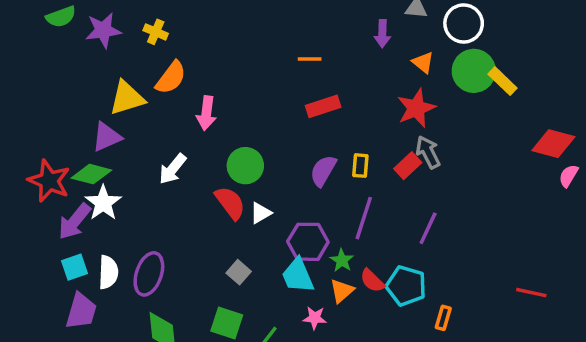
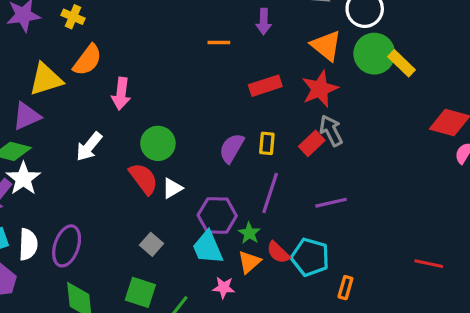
purple arrow: (382, 34) -> (264, 22), moved
orange triangle: (423, 62) -> (326, 46), size x1.5
red rectangle: (323, 106) -> (265, 86), moved
purple line: (428, 228) -> (331, 203), turned 52

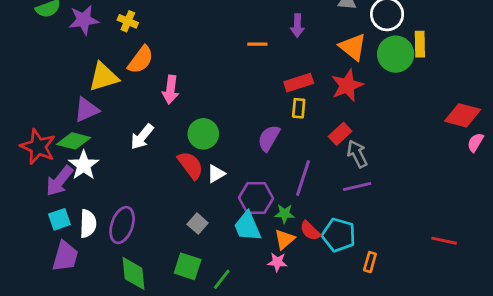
yellow rectangle: (402, 63) -> (420, 44), moved, turned 45
gray arrow: (331, 131) -> (357, 154), moved
yellow rectangle: (267, 143) -> (299, 108), moved
green star: (249, 233) -> (284, 214), turned -30
pink star: (224, 288) -> (277, 262), moved

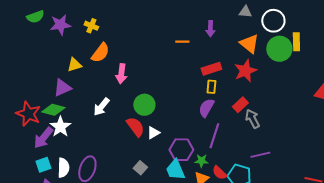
yellow triangle: (104, 77) -> (74, 65), size x0.7
purple semicircle: (269, 138) -> (206, 108), moved
purple line: (357, 187) -> (260, 155), moved

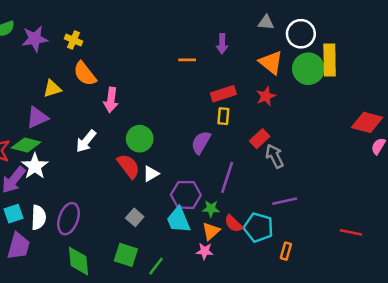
yellow rectangle: (296, 42) -> (330, 60), size x1.4
orange semicircle: (100, 53) -> (85, 74), turned 105
red star: (245, 71) -> (266, 96), size x0.7
purple semicircle: (206, 108) -> (201, 142), moved

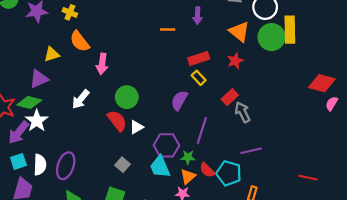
yellow rectangle: (223, 116) -> (199, 78), turned -48

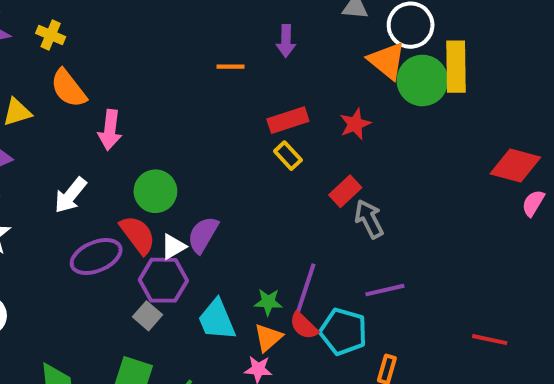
orange triangle: (239, 32) -> (387, 61), moved
purple semicircle: (179, 100) -> (203, 235), moved
purple line: (202, 130) -> (306, 288), moved
purple hexagon: (166, 145) -> (163, 280), moved
purple ellipse: (66, 166) -> (96, 256), moved, turned 48

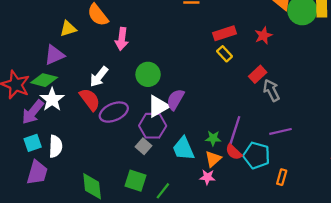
red semicircle: (138, 235) -> (90, 99), moved
white triangle: (173, 247) -> (158, 106), size x1.5

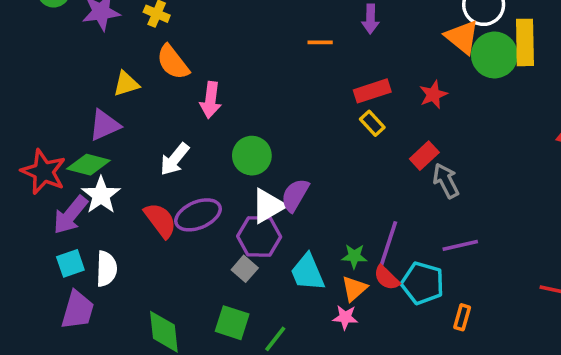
red semicircle: (90, 99) -> (160, 220), moved

